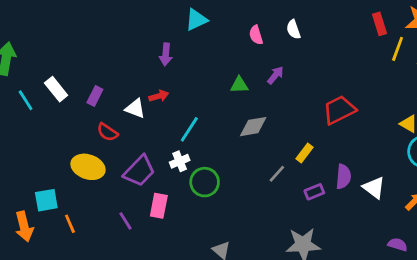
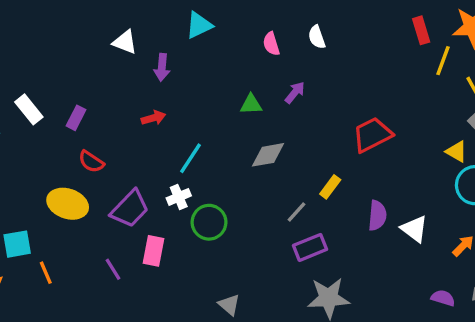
white triangle: (135, 109) -> (125, 42), moved
purple rectangle: (314, 192) -> (310, 247), moved, size x1.4

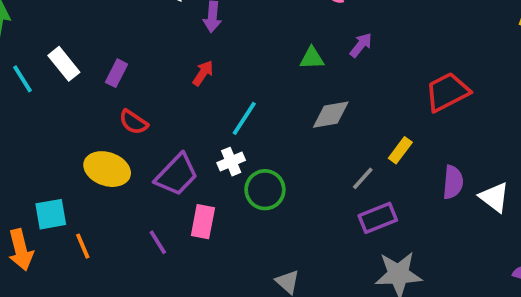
red arrow: (153, 118) -> (203, 73), turned -40

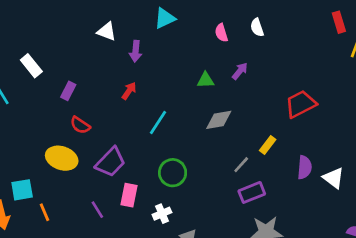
white rectangle: (64, 64) -> (31, 66), moved
white cross: (231, 162) -> (162, 214), moved

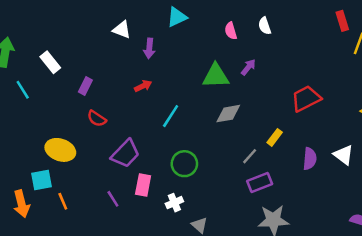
green triangle: (206, 80) -> (216, 76), size x1.6
red arrow: (129, 91) -> (143, 86), turned 30
yellow ellipse: (62, 158) -> (60, 150), moved
white triangle: (334, 178) -> (344, 155), moved

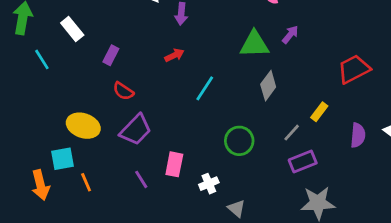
gray diamond: (228, 114) -> (268, 86), turned -44
purple trapezoid: (125, 154) -> (136, 130), moved
green circle: (184, 164) -> (239, 141), moved

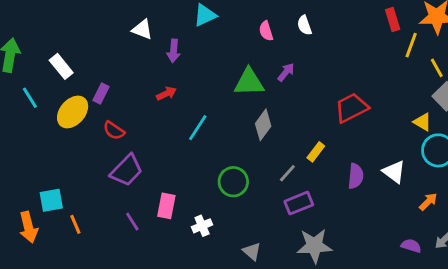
yellow ellipse: (83, 126) -> (73, 112), moved, turned -68
gray triangle: (236, 208) -> (252, 251), moved

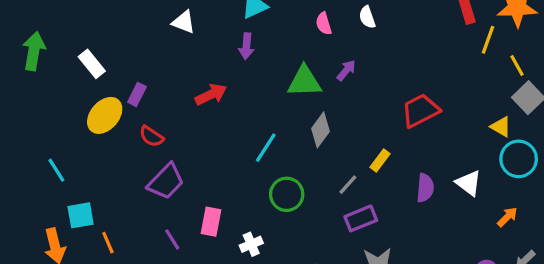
purple arrow: (174, 51) -> (246, 46), moved
red arrow: (166, 94) -> (211, 94), size x1.4
cyan line: (30, 98) -> (56, 170), moved
cyan line: (198, 128) -> (266, 148), moved

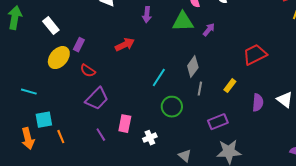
green triangle: (304, 82) -> (183, 22), moved
cyan line: (56, 170) -> (29, 92), turned -42
gray line: (348, 185) -> (200, 89), moved, turned -32

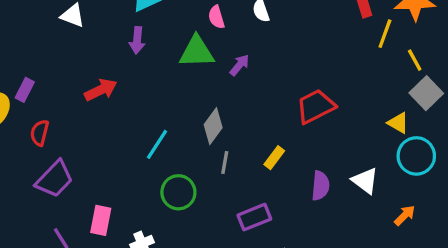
red semicircle: (88, 71) -> (40, 133), turned 70

